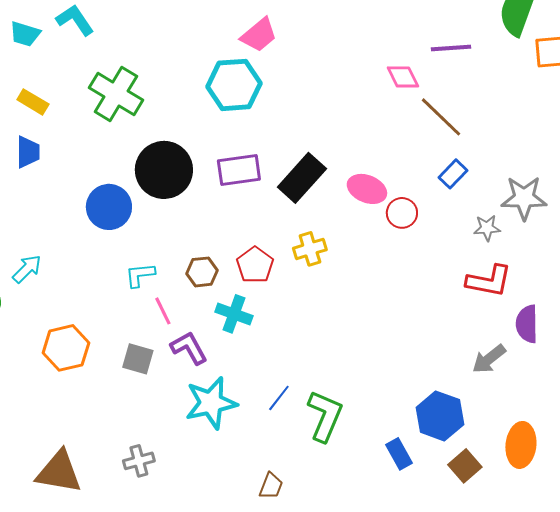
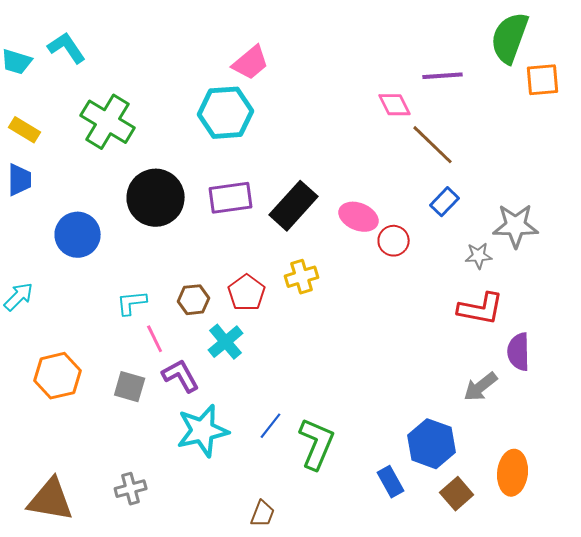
blue circle: (109, 207) -> (78, 235), moved
cyan cross: (234, 314) -> (226, 342), turned 30

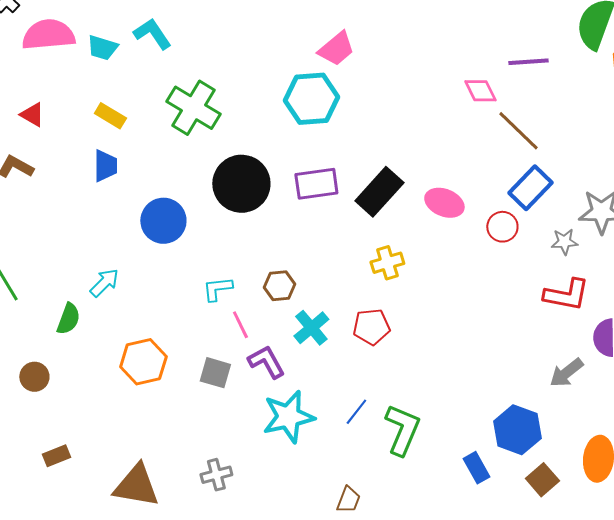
blue rectangle: (445, 202) -> (530, 188), size x1.5
red circle: (394, 241) -> (502, 227), moved
red pentagon: (247, 293) -> (371, 327), moved, turned 30

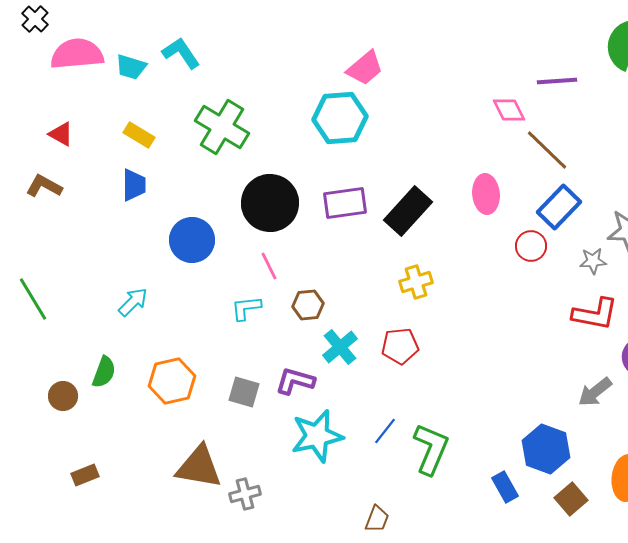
pink ellipse: (444, 203) -> (486, 194), moved, turned 63
green semicircle: (68, 319) -> (104, 372), moved
pink line: (240, 325) -> (269, 266), moved
purple L-shape: (266, 362) -> (295, 381), turned -45
brown triangle: (136, 486) -> (199, 467), moved

